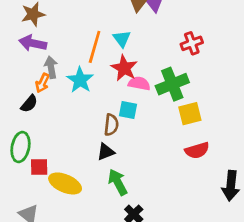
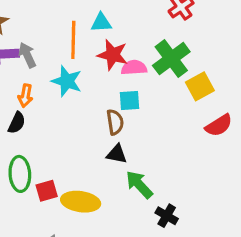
cyan triangle: (122, 39) -> (101, 23), turned -42
gray arrow: (51, 67) -> (27, 55), moved
black triangle: (106, 152) -> (117, 154), turned 48

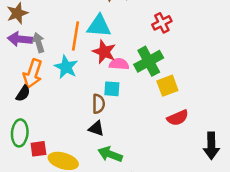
cyan triangle: (101, 23) -> (99, 26), size x1.5
orange arrow: (25, 96) -> (33, 74), size x1.6
green arrow: (139, 184) -> (110, 154), turned -35

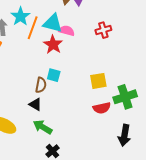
green cross: (149, 61) -> (125, 97), moved
pink semicircle: (119, 64) -> (67, 31), moved
cyan star: (66, 67) -> (20, 16), moved

